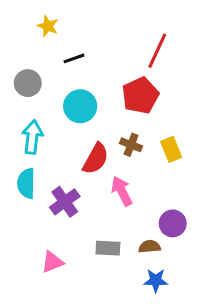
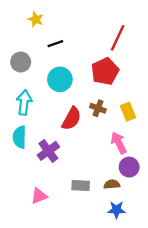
pink arrow: (122, 191) -> (119, 143), moved

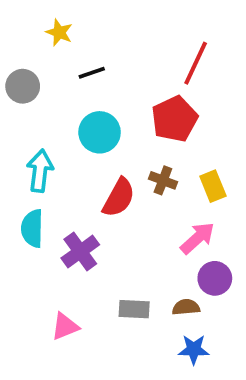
gray circle: (21, 62) -> (23, 86), moved
pink arrow: (119, 143) -> (198, 238), turned 75

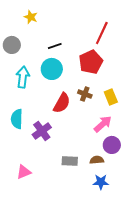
black line: (92, 73) -> (55, 46), moved
cyan arrow: (40, 171) -> (23, 77), moved
pink triangle: (65, 326) -> (24, 172), moved

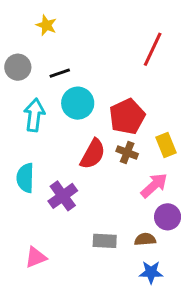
black line: (55, 46) -> (60, 73), moved
red pentagon: (91, 62) -> (127, 117), moved
brown cross: (85, 94) -> (127, 152), moved

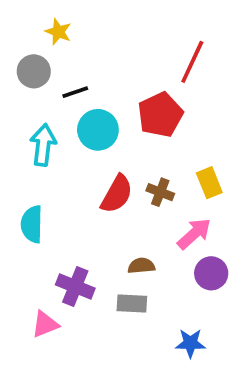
gray circle: (18, 67) -> (34, 71), moved
red pentagon: (127, 117) -> (160, 115), moved
purple cross: (63, 196) -> (75, 287), moved, turned -32
brown semicircle: (145, 239) -> (141, 266), moved

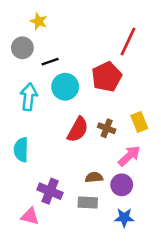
purple circle: (211, 273) -> (122, 185), moved
pink triangle: (45, 324) -> (30, 216), turned 36
blue star: (190, 343) -> (124, 218), moved

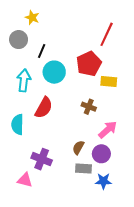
black line: (50, 62) -> (42, 51), turned -48
yellow rectangle: (139, 122) -> (109, 81), moved, turned -63
red semicircle: (78, 130) -> (44, 108), moved
brown semicircle: (94, 177) -> (78, 148), turned -56
gray rectangle: (88, 202) -> (84, 168), moved

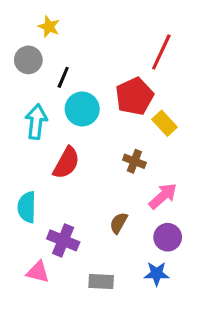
yellow rectangle: (109, 81) -> (164, 123), turned 42
cyan semicircle: (17, 124) -> (27, 207), moved
purple circle: (101, 154) -> (168, 237), moved
gray rectangle: (84, 168) -> (101, 282), moved

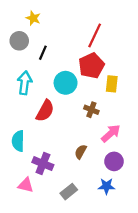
red line: (161, 52) -> (95, 35), moved
cyan circle: (82, 109) -> (66, 83), moved
yellow rectangle: (164, 123) -> (112, 84), turned 49
gray rectangle: (101, 282) -> (69, 192), turned -42

